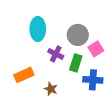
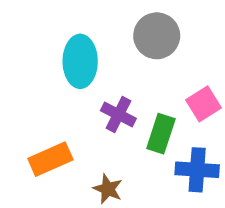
gray circle: (78, 35) -> (157, 36), moved

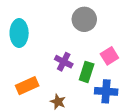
cyan ellipse: (80, 61) -> (19, 33), moved

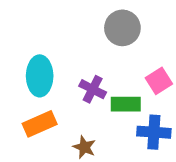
cyan ellipse: (19, 33) -> (40, 76), moved
green rectangle: (87, 72) -> (126, 104), turned 72

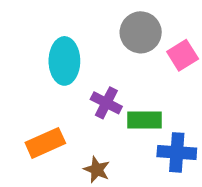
cyan ellipse: (40, 76) -> (64, 61), moved
pink square: (159, 81) -> (183, 55), moved

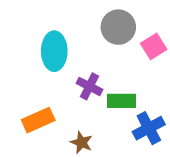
blue cross: (177, 152) -> (149, 128), turned -32

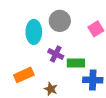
gray circle: (118, 27) -> (60, 21), moved
blue cross: (149, 128) -> (93, 80), turned 30

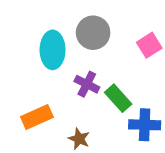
green rectangle: (76, 63) -> (118, 98), turned 48

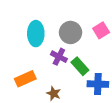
gray circle: (93, 33) -> (71, 32), moved

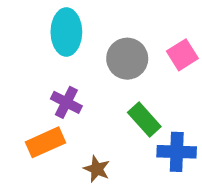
cyan ellipse: (36, 34) -> (66, 32), moved
purple cross: (59, 57) -> (66, 102), moved

